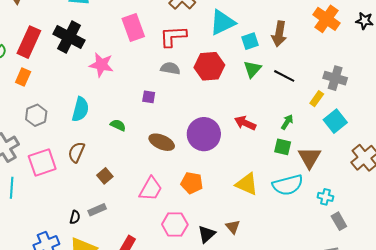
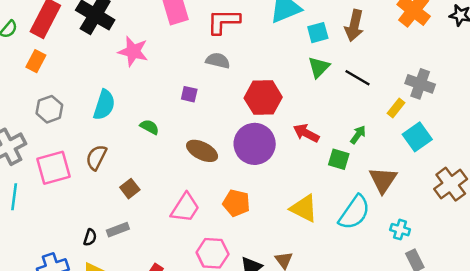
red hexagon: (209, 66) -> (263, 98), moved
green square: (283, 147) -> (339, 159), moved
cyan semicircle: (288, 185) -> (354, 212), turned -44

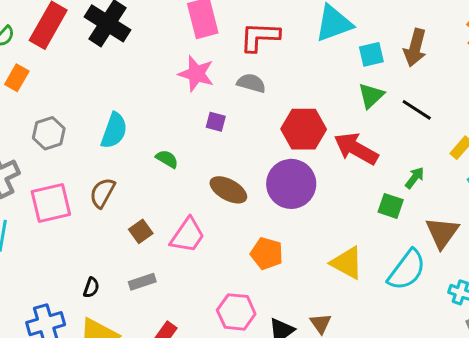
pink star: (133, 51) -> (196, 74), moved
orange rectangle: (36, 61) -> (17, 78), moved
red arrow: (306, 133) -> (356, 149), moved, size x1.4
pink trapezoid: (185, 208) -> (188, 235), moved
gray rectangle: (118, 230) -> (142, 282), moved

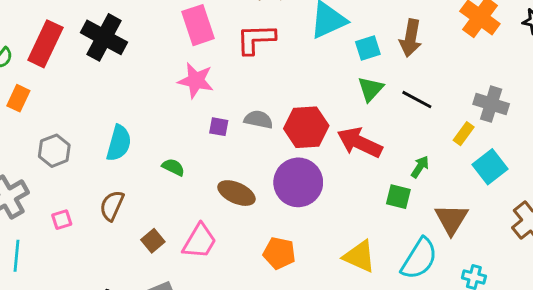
gray semicircle: (251, 83) -> (258, 119), moved
pink square: (51, 203) -> (62, 220), size x0.5

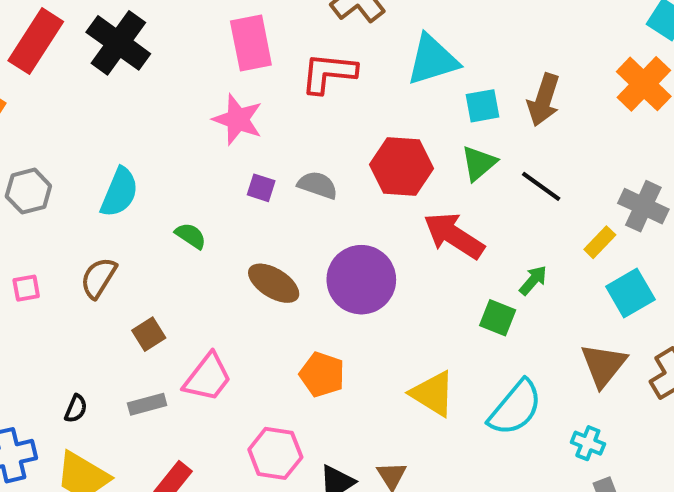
red hexagon: (306, 127) -> (402, 166), moved
brown triangle: (451, 219) -> (604, 365), moved
pink trapezoid: (200, 241) -> (208, 377), moved

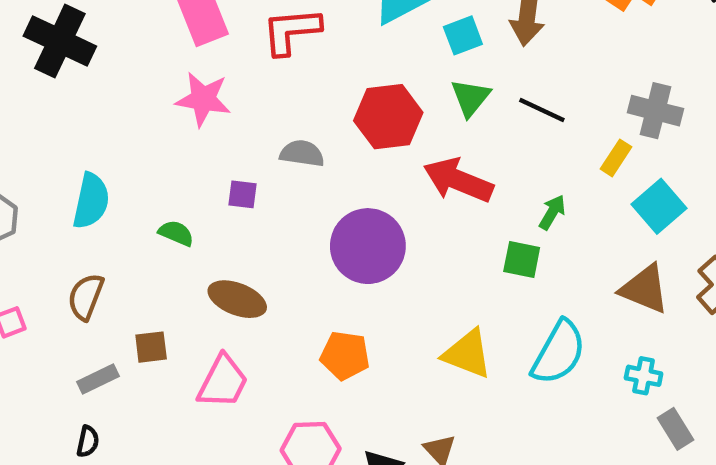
purple square: (261, 188) -> (242, 194), moved
brown ellipse: (274, 283) -> (237, 299), moved
brown square: (149, 334) -> (151, 347), turned 36
brown triangle: (604, 365) -> (645, 289), turned -36
gray rectangle: (147, 404) -> (98, 379), moved

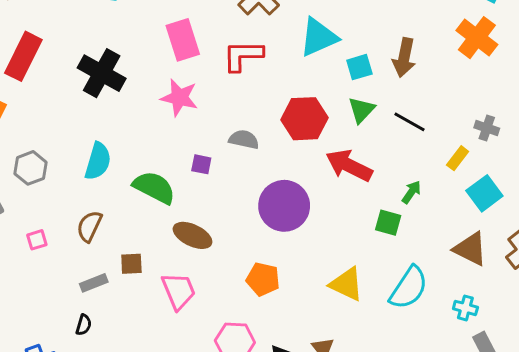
black cross: (60, 41) -> (102, 73), moved
gray cross: (655, 111) -> (487, 128), size x0.7
green semicircle: (176, 233) -> (154, 187), size x1.8
pink trapezoid: (223, 382) -> (179, 291), turned -54

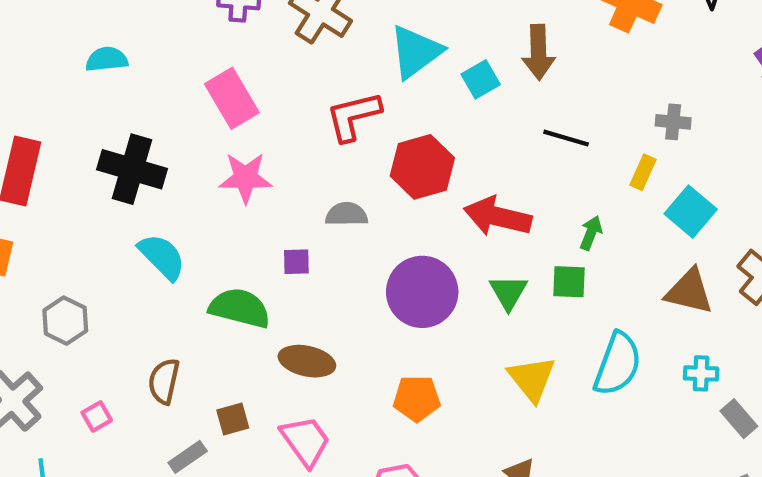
red L-shape: (243, 56) -> (353, 116), moved
green triangle: (361, 110) -> (508, 292), moved
cyan semicircle: (98, 161) -> (162, 257), moved, turned -48
yellow triangle: (346, 284) -> (532, 379), turned 39

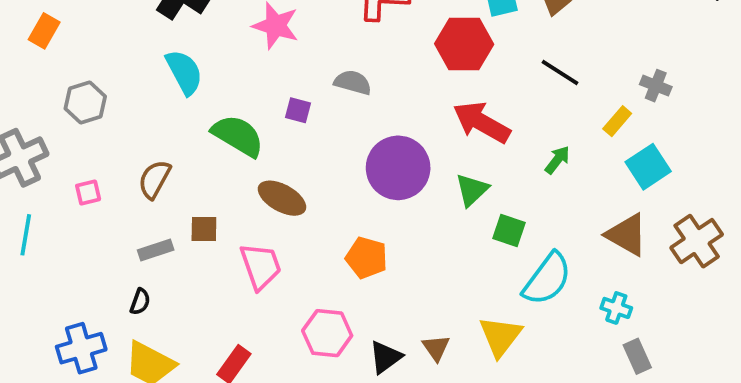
red hexagon: (422, 167) -> (464, 44), moved
green square: (569, 282) -> (509, 230), moved
yellow triangle: (532, 379) -> (500, 336), moved

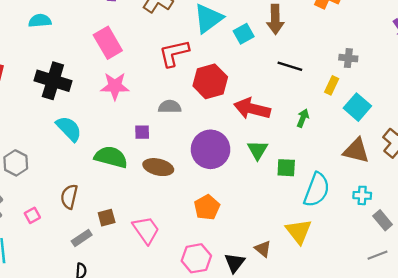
red hexagon: (464, 44) -> (210, 81), moved
brown ellipse: (282, 198) -> (158, 167), moved
orange pentagon: (367, 258) -> (207, 207), turned -30

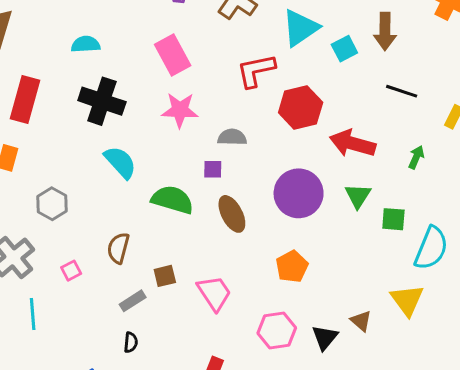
cyan semicircle: (40, 21) -> (86, 44), moved
gray semicircle: (170, 107) -> (232, 137), moved
brown ellipse: (158, 167) -> (232, 214), turned 48

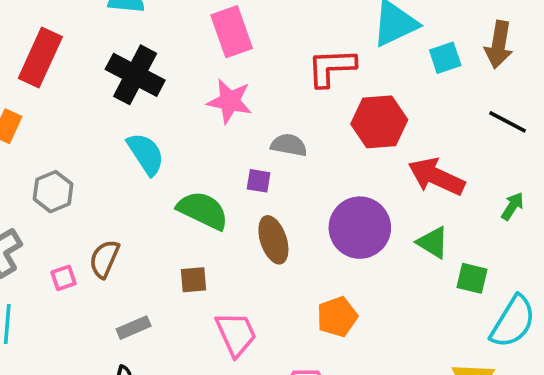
green triangle: (358, 196) -> (433, 242), turned -40
brown semicircle: (118, 248) -> (104, 259), moved
brown square: (165, 276) -> (194, 280), moved

